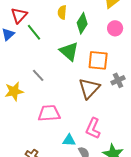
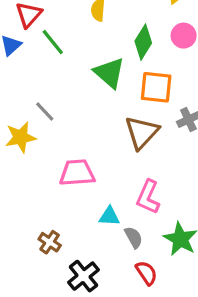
green diamond: (82, 23) -> (143, 42), moved
gray line: (38, 75) -> (45, 111), moved

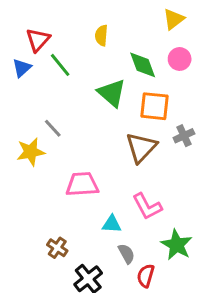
green diamond: (143, 42) -> (143, 65), turned -52
pink L-shape: (148, 197) -> (147, 206), turned -52
gray semicircle: (134, 237) -> (126, 254), moved
red semicircle: (146, 273) -> (146, 276), turned -130

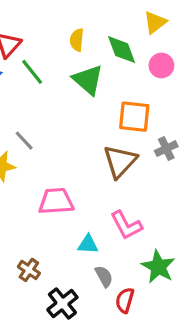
green diamond: (143, 65) -> (122, 50), moved
green triangle: (112, 93) -> (88, 80), moved

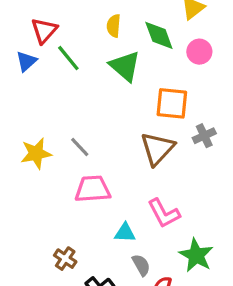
gray line: (24, 141) -> (80, 147), moved

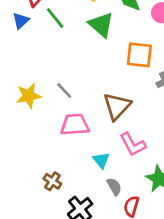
brown triangle: (157, 149) -> (117, 106), moved
cyan triangle: (125, 233) -> (101, 160), turned 48

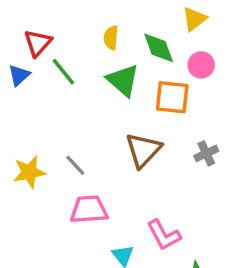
orange square: (139, 55) -> (172, 97), moved
brown triangle: (117, 106) -> (143, 150), moved

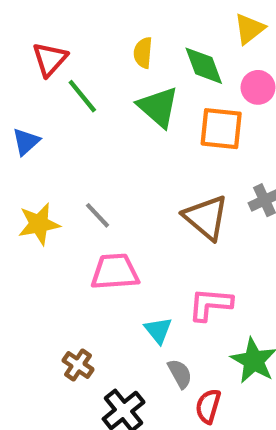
blue triangle: (19, 75) -> (26, 142), moved
brown triangle: (143, 150) -> (206, 218), moved, turned -33
pink L-shape: (164, 235) -> (210, 304), turned 123

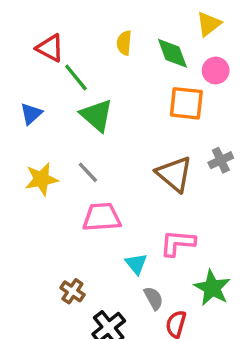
red triangle: (50, 59) -> (50, 48), turned -44
green triangle: (158, 107) -> (97, 115), moved

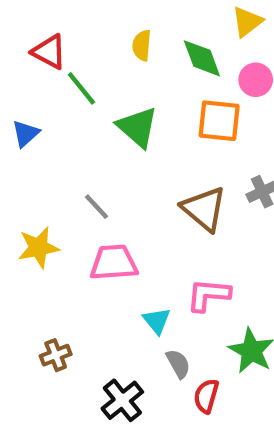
green triangle: (97, 115) -> (137, 127), moved
yellow star: (41, 179) -> (38, 248), moved
brown cross: (72, 291) -> (56, 355), moved, turned 35

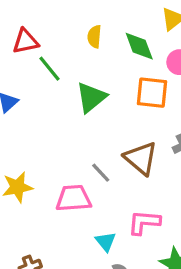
red triangle: (49, 52) -> (25, 41), turned -40
green triangle: (137, 127) -> (91, 97), turned 40
gray line: (97, 207) -> (101, 173), moved

